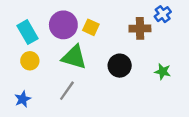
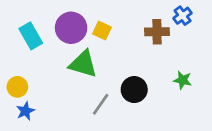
yellow circle: (30, 61) -> (17, 87), moved
black circle: (120, 66) -> (134, 90), moved
gray line: (67, 91) -> (101, 104), moved

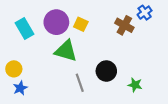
brown cross: (157, 32) -> (124, 25), turned 30
green star: (183, 80) -> (135, 85), moved
gray line: (101, 104) -> (80, 83), turned -54

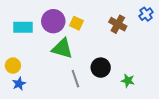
blue cross: (145, 13) -> (146, 14), moved
cyan rectangle: (24, 29) -> (23, 27), turned -60

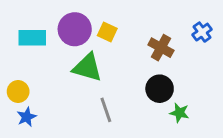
blue cross: (146, 14) -> (202, 32), moved
brown cross: (118, 24) -> (161, 48), moved
black circle: (101, 68) -> (160, 89), moved

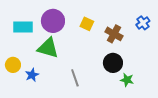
yellow square: (107, 32) -> (87, 24), moved
green triangle: (87, 67) -> (48, 48), moved
blue star: (27, 117) -> (32, 75), moved

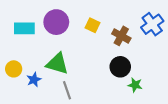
blue cross: (143, 23) -> (152, 24), size x1.5
green triangle: (48, 48) -> (57, 64), moved
gray line: (75, 78) -> (67, 90), moved

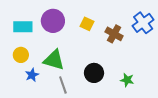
black circle: (120, 67) -> (94, 73), moved
yellow circle: (14, 69) -> (21, 55), moved

